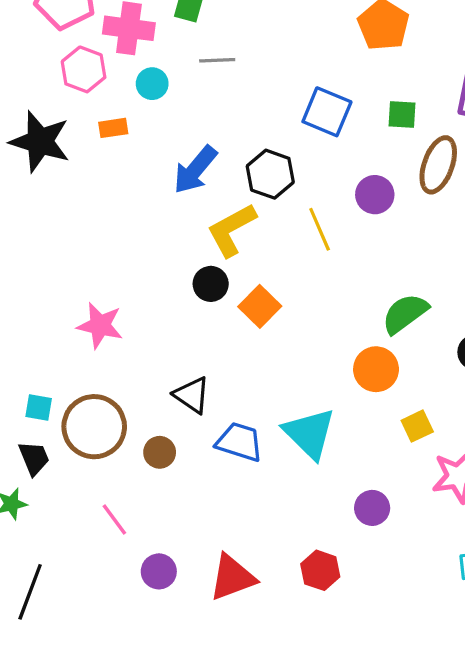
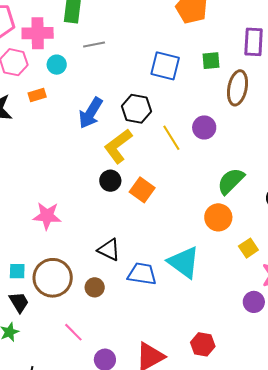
purple circle: (375, 195) -> (204, 127), moved
purple circle: (372, 508) -> (254, 302), moved

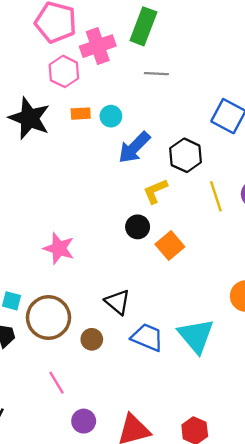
pink cross: (38, 33) -> (98, 46), turned -32
cyan circle: (57, 65) -> (111, 116), moved
yellow L-shape: (118, 146) -> (155, 191), size x0.7

